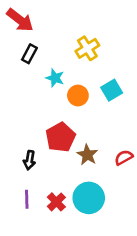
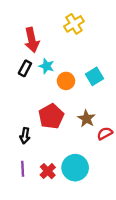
red arrow: (20, 20) -> (32, 40), moved, turned 40
yellow cross: (87, 48) -> (74, 24), moved
black rectangle: (29, 54) -> (25, 68), moved
brown star: (87, 155) -> (87, 119), moved

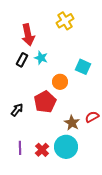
cyan square: (95, 76) -> (83, 67), turned -35
orange circle: (66, 81) -> (60, 82), moved
brown star: (87, 119) -> (72, 123), moved
black arrow: (25, 136) -> (17, 110), moved, turned -152

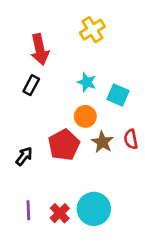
cyan star: (41, 58) -> (87, 82), moved
red semicircle: (92, 117) -> (131, 139), moved, turned -72
brown star: (72, 123) -> (102, 142), moved

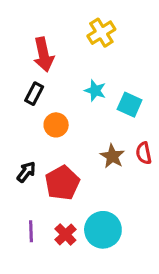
orange circle: (85, 116) -> (56, 125), moved
red pentagon: (64, 145) -> (62, 183), moved

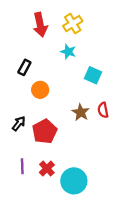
red arrow: (44, 55) -> (40, 25), moved
cyan star: (95, 91) -> (68, 52), moved
cyan circle: (103, 230) -> (74, 181), moved

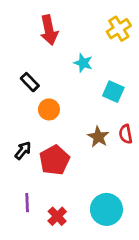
yellow cross: (73, 24) -> (119, 29), moved
black rectangle: (24, 67) -> (30, 82), turned -72
red cross: (47, 169) -> (57, 216), moved
cyan circle: (74, 181) -> (106, 209), moved

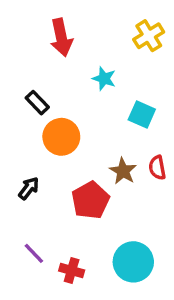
orange circle: (49, 109) -> (61, 137), size x1.4
red pentagon: (54, 160) -> (90, 200), moved
purple line: (27, 203) -> (34, 253), turned -42
red cross: (57, 216) -> (72, 270), turned -30

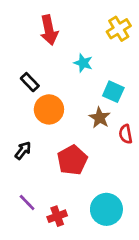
brown star: (123, 171) -> (100, 118), moved
red cross: (72, 270) -> (57, 216), turned -36

